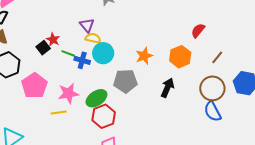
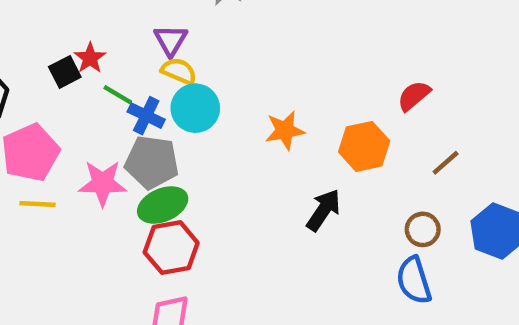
gray pentagon: (125, 81) -> (152, 162), moved
brown circle: (212, 88) -> (423, 229), size x0.6
yellow line: (59, 113) -> (37, 204), moved

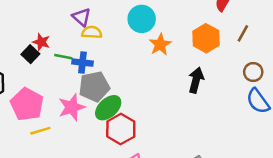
cyan circle: (195, 108) -> (142, 19), moved
brown line: (446, 163) -> (243, 33), moved

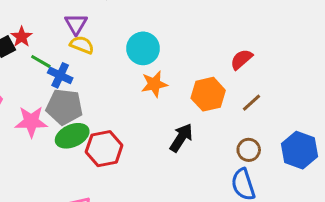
red hexagon: (121, 129) -> (104, 149), moved

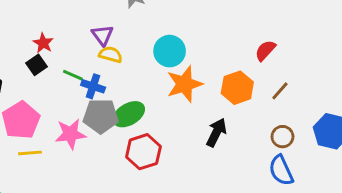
red star: (22, 37) -> (43, 43), moved
orange star: (154, 84) -> (184, 84), size x1.4
green ellipse: (72, 136) -> (129, 114), moved

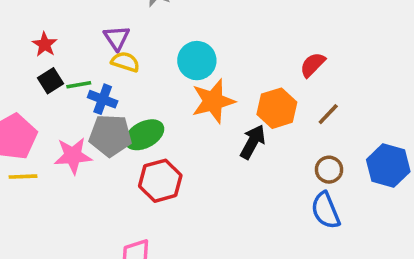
black square: (36, 65) -> (51, 81), moved
green line: (73, 75) -> (79, 85), turned -36
black arrow: (216, 132) -> (253, 142), moved

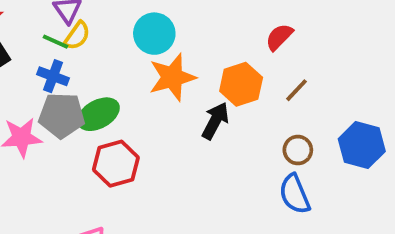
yellow semicircle: (125, 62) -> (77, 36), turned 108
green line: (79, 85) -> (56, 42), moved, turned 35

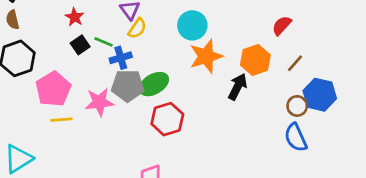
green line: (56, 42) -> (104, 42), moved
blue cross: (53, 76) -> (121, 58), turned -35
blue hexagon: (362, 145) -> (320, 95), moved

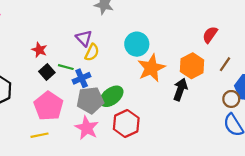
pink pentagon: (53, 89) -> (49, 106), moved
pink star: (99, 102) -> (87, 128), moved, turned -30

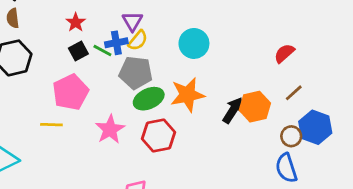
orange hexagon: (192, 66) -> (255, 107), moved
orange star: (151, 68) -> (187, 95), moved
blue cross: (82, 78) -> (116, 43), moved
gray pentagon: (90, 100) -> (136, 73), moved

